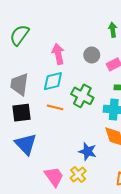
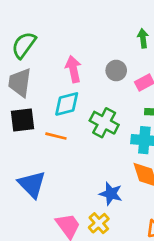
gray trapezoid: (19, 84) -> (20, 83), moved
orange line: (55, 107) -> (56, 136), moved
black square: (21, 113) -> (22, 120), moved

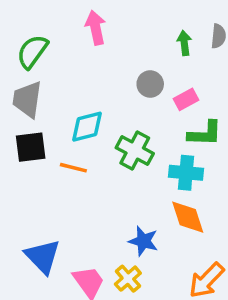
pink arrow: (73, 69) -> (96, 28), moved
blue triangle: (32, 184) -> (43, 256), moved

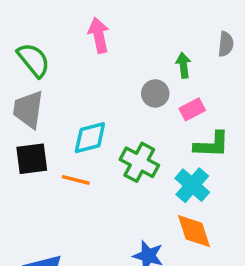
green arrow: (184, 43) -> (183, 65), moved
green semicircle: (32, 52) -> (34, 60), turned 105
cyan cross: (186, 173) -> (192, 185), turned 36

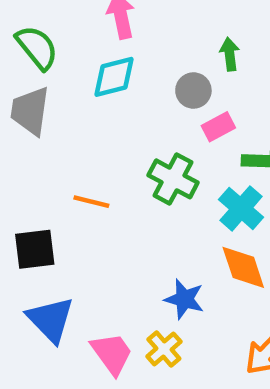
pink rectangle: (192, 109) -> (218, 127), moved
cyan diamond: (90, 138) -> (114, 77), moved
black square: (32, 159) -> (35, 249), moved

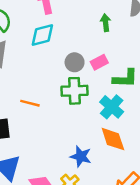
gray circle: (193, 91) -> (75, 62), moved
green cross: (173, 179) -> (75, 91), turned -30

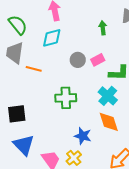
green cross: (75, 91) -> (66, 98), moved
orange line: (30, 103) -> (34, 69), moved

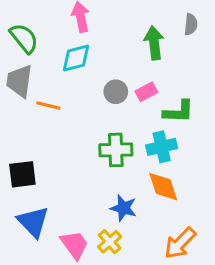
green arrow: (103, 28) -> (154, 43), size x1.5
cyan cross: (108, 96) -> (162, 147), turned 36
green cross: (66, 98) -> (116, 150), moved

